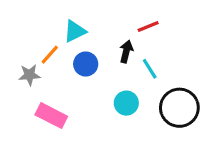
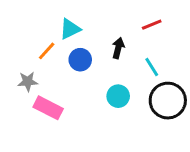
red line: (148, 27) -> (152, 25), moved
cyan line: (150, 69) -> (152, 67), moved
gray star: (29, 75) -> (28, 82), moved

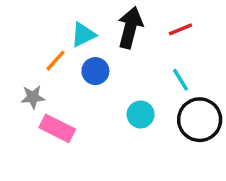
black arrow: (118, 48) -> (130, 28), moved, size x1.6

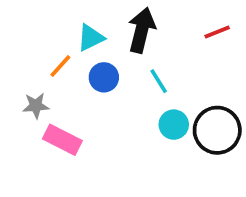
red line: (181, 29) -> (217, 32), moved
cyan line: (181, 80) -> (159, 81), moved
cyan circle: (141, 114) -> (174, 125), moved

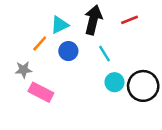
red line: (217, 32) -> (129, 20), moved

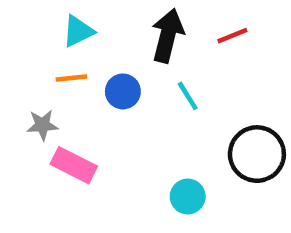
cyan triangle: (60, 25) -> (78, 31), moved
orange line: (40, 44) -> (71, 78), turned 42
cyan circle: (114, 82) -> (188, 196), moved

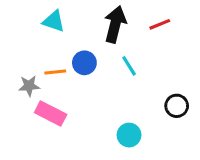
cyan triangle: (78, 31) -> (54, 21), turned 45
orange line: (71, 78) -> (55, 72), moved
black circle: (257, 154) -> (177, 106), size x0.6

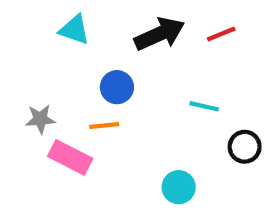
black arrow: (115, 24) -> (160, 34), turned 52
cyan line: (129, 66) -> (204, 106), moved, turned -45
orange line: (55, 72) -> (104, 125), moved

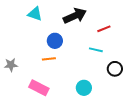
red line: (221, 34) -> (104, 29), moved
gray star: (40, 119) -> (11, 65), moved
pink rectangle: (70, 157) -> (39, 88), moved

